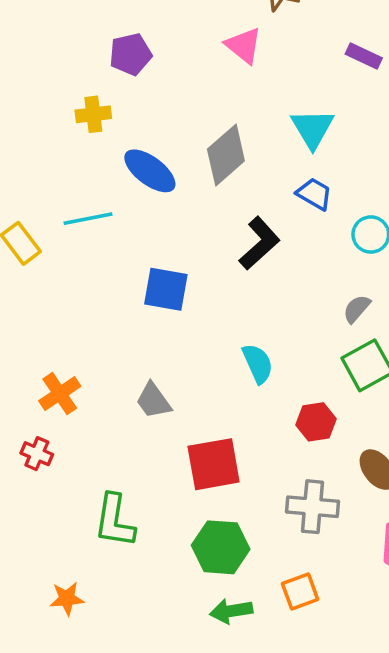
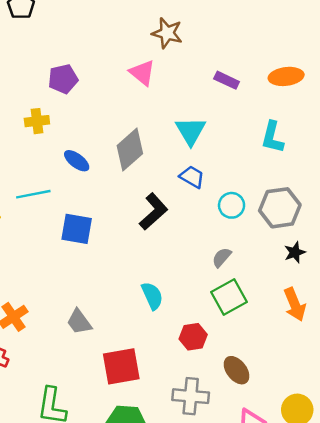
blue ellipse: (150, 171) -> (77, 161), size x0.7
blue square: (166, 289) -> (77, 229), moved

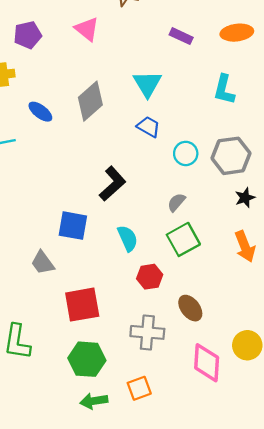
pink triangle: (142, 73) -> (87, 29), moved
black L-shape: (153, 212) -> (112, 184), moved
blue square: (77, 229) -> (73, 226), moved
cyan semicircle: (152, 296) -> (128, 238), moved

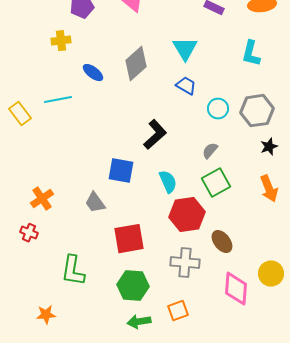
red hexagon: (150, 277) -> (187, 215), size x1.6

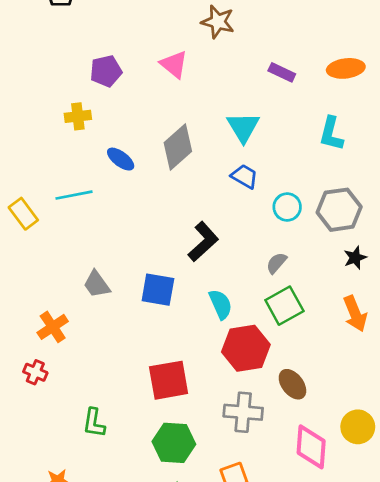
gray trapezoid: (95, 203) -> (97, 284), moved
green L-shape: (73, 271) -> (94, 423), size x0.7

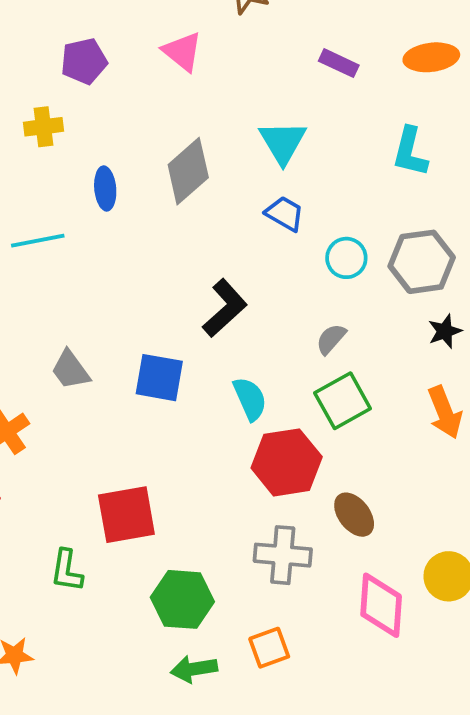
blue ellipse: (121, 159) -> (105, 188), turned 48
red square: (169, 380) -> (126, 515), moved

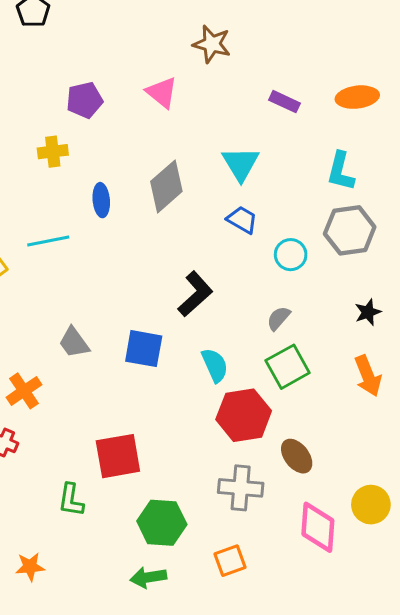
gray hexagon: (422, 262) -> (350, 230), moved
green arrow: (194, 669) -> (148, 577), moved

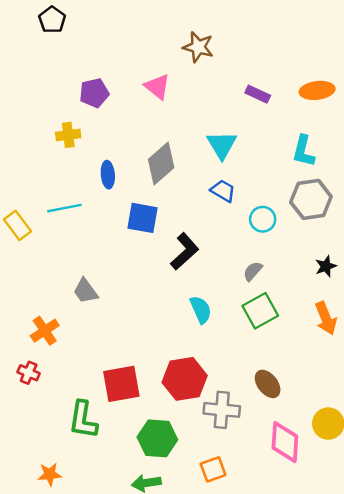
blue square: (144, 349) -> (143, 218), moved
red hexagon: (244, 415) -> (185, 379), moved
green L-shape: (71, 500) -> (83, 420), size x1.4

